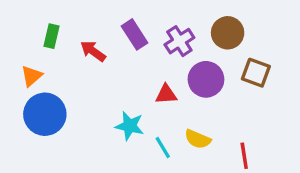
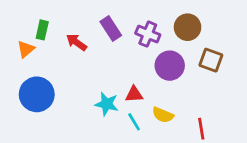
purple cross: (179, 41) -> (148, 34), turned -35
orange triangle: (32, 76) -> (26, 49), moved
red triangle: (166, 94) -> (134, 94), moved

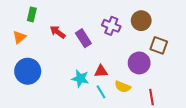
purple rectangle: (111, 29) -> (83, 38), moved
green rectangle: (42, 30) -> (32, 14), moved
purple circle: (170, 66) -> (139, 63), moved

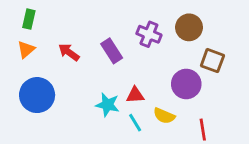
green rectangle: (32, 14) -> (29, 19), moved
red arrow: (58, 32) -> (69, 52), moved

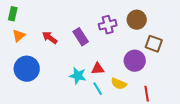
green rectangle: (29, 19) -> (13, 14), moved
purple cross: (149, 34) -> (108, 25), turned -36

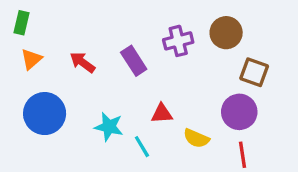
purple circle: (135, 61) -> (239, 112), moved
cyan star: (78, 76) -> (109, 127), moved
cyan line: (98, 89) -> (142, 147), moved

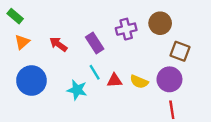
green rectangle: (21, 23) -> (15, 16), turned -63
yellow semicircle: (196, 138) -> (139, 82), moved
cyan line: (142, 147) -> (95, 72), moved

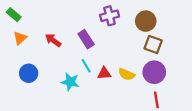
purple cross: (126, 29) -> (110, 16), moved
brown square: (180, 51) -> (153, 45), moved
blue circle: (31, 81) -> (29, 73), size x0.7

